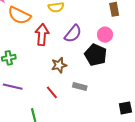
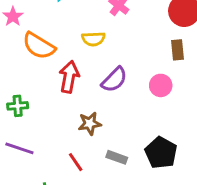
black pentagon: (96, 55) -> (161, 153), moved

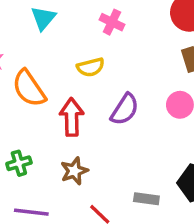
orange semicircle: (39, 46) -> (29, 88), turned 36
brown star: (90, 123) -> (74, 171), moved

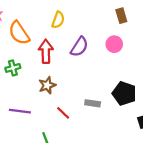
yellow semicircle: (91, 67) -> (58, 20), turned -56
green cross: (19, 163) -> (13, 68), moved

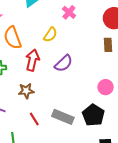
pink circle: (114, 44) -> (106, 87), moved
gray rectangle: (93, 103) -> (63, 117), size x1.5

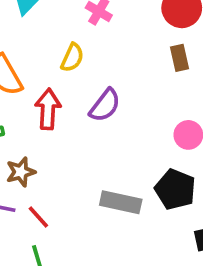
brown star: (26, 91) -> (21, 172), moved
red line: (34, 119) -> (38, 217), moved

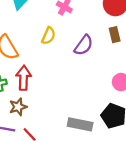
purple semicircle: (105, 105) -> (84, 45), moved
red arrow: (48, 109) -> (24, 78), moved

